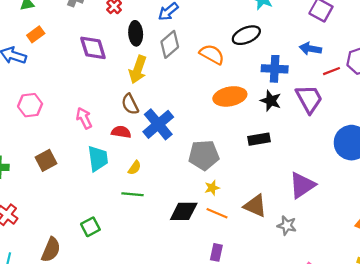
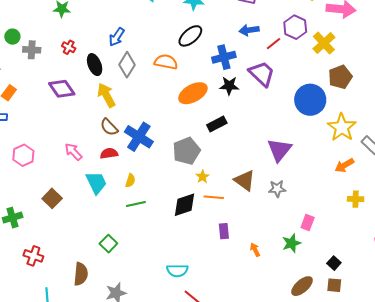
yellow arrow: (138, 70) -> (106, 95), turned 150
black rectangle: (259, 139) -> (217, 124), moved
brown triangle: (255, 206) -> (245, 180), turned 30

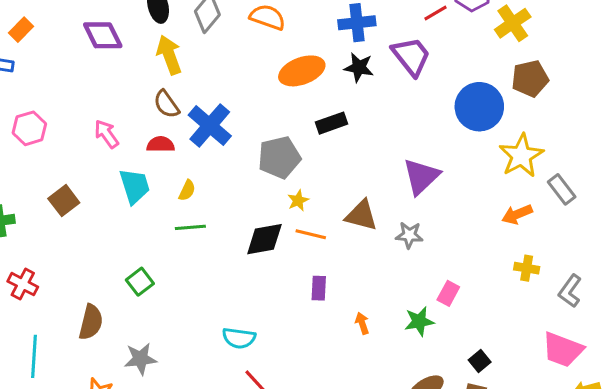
brown triangle: (245, 180) -> (361, 215), turned -30

